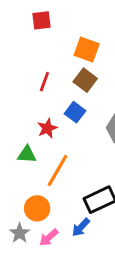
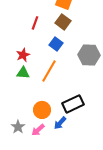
red star: (47, 128) -> (23, 55), moved
orange line: (58, 170) -> (49, 71), moved
orange circle: (37, 208) -> (42, 110), moved

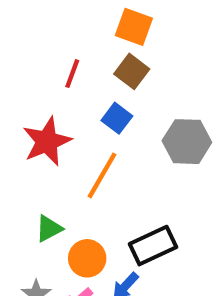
red star: (23, 55) -> (47, 142), size x1.6
green triangle: (23, 73) -> (49, 229), moved, turned -32

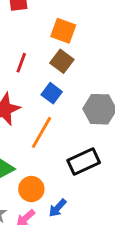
black rectangle: (153, 246) -> (84, 161), moved

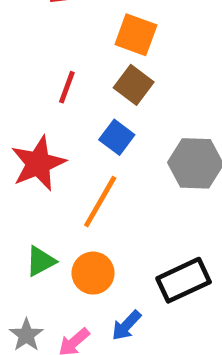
black rectangle: (84, 161) -> (184, 280), moved
orange circle: (31, 189) -> (93, 273), moved

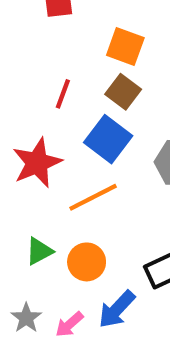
blue square: (117, 137) -> (108, 139), size x1.5
orange line: (100, 202) -> (93, 197), turned 33
blue arrow: (126, 325) -> (117, 309), size x1.4

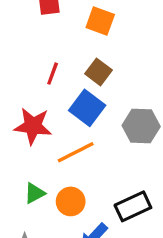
orange square: (125, 46) -> (100, 21), moved
red star: (37, 163) -> (33, 126), turned 30

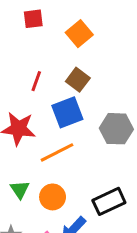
orange square: (100, 21) -> (79, 34), turned 30
blue square: (87, 108) -> (67, 112), turned 32
green triangle: (35, 193) -> (20, 190), turned -36

